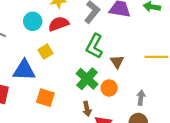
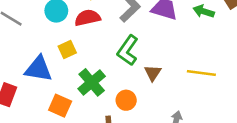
green cross: (87, 79) -> (92, 82), moved
orange circle: (109, 88) -> (126, 100), moved

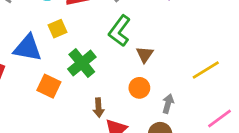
yellow line: (201, 73) -> (206, 70), moved, turned -40
orange circle: (126, 100) -> (139, 88), moved

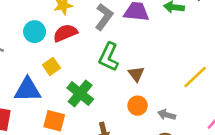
gray arrow: (168, 104) -> (167, 115), turned -78

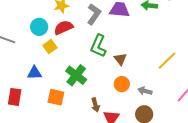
yellow square: (51, 66) -> (50, 47), moved
blue triangle: (28, 90) -> (34, 73), size x0.7

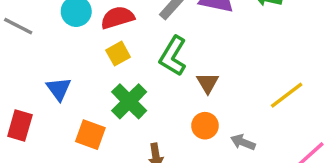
yellow square: (50, 47) -> (118, 54), moved
blue triangle: (34, 73) -> (59, 89), turned 49

